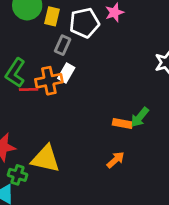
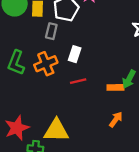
white rectangle: (66, 73) -> (75, 54), moved
red line: (29, 89) -> (78, 81), moved

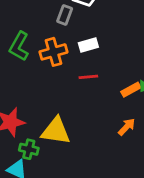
white rectangle: (75, 54) -> (88, 45), turned 49
orange rectangle: (115, 87) -> (131, 90), turned -35

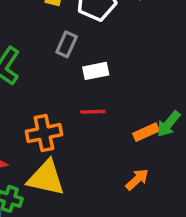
gray rectangle: (65, 15) -> (67, 44), moved
orange cross: (53, 52) -> (44, 133), moved

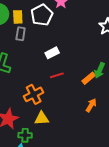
gray rectangle: (67, 44) -> (21, 34), moved
yellow triangle: (46, 178) -> (42, 118), size x0.7

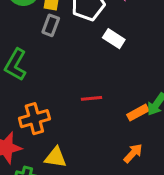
white rectangle: (52, 53) -> (114, 39), moved, turned 48
orange cross: (34, 94) -> (34, 119), moved

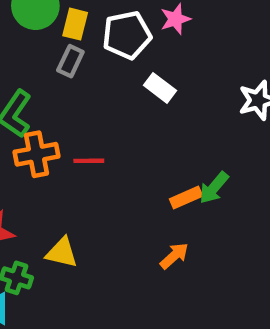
red line: (91, 98) -> (89, 161), moved
orange cross: (34, 119) -> (37, 154), moved

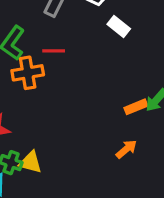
red line: (89, 161) -> (54, 51), moved
yellow triangle: (62, 253) -> (30, 162), moved

